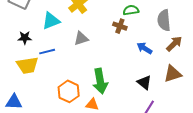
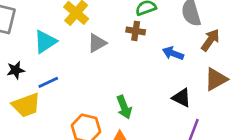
gray triangle: (81, 39) -> (97, 43), moved
green arrow: (100, 81) -> (124, 107), size x0.7

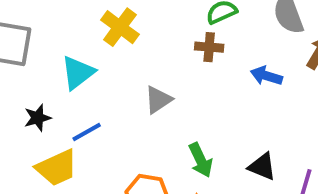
gray triangle: (97, 43) -> (158, 100), moved
black triangle: (182, 98) -> (262, 167), moved

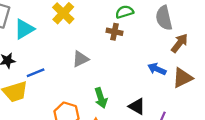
cyan triangle: (78, 73) -> (24, 29), moved
blue arrow: (266, 76) -> (157, 69), moved

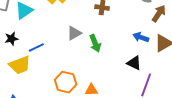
green arrow: (101, 98) -> (95, 43), moved
black triangle: (137, 106) -> (134, 63), moved

